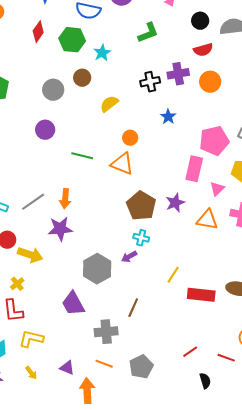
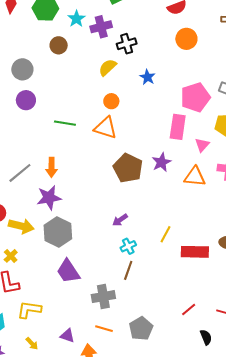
purple cross: (178, 74) -> (101, 27), moved
gray circle: (53, 90) -> (22, 69), moved
yellow semicircle: (109, 104) -> (108, 67), moved
cyan cross: (141, 238) -> (128, 246), moved, turned -35
gray hexagon: (97, 269) -> (58, 232), moved

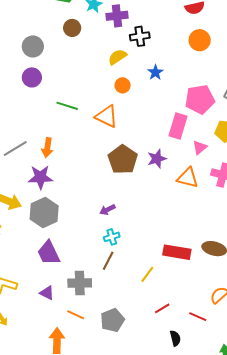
orange circle: (111, 101) -> (123, 85), moved
yellow line: (165, 234) -> (147, 274), moved
purple triangle: (67, 336) -> (47, 293), moved

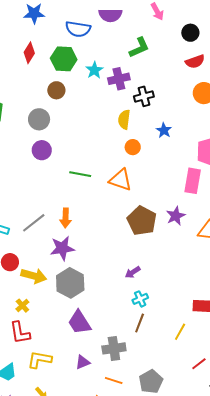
brown circle: (72, 28) -> (56, 90), moved
yellow semicircle: (117, 57) -> (124, 120), turned -42
purple triangle: (47, 293) -> (83, 362), turned -42

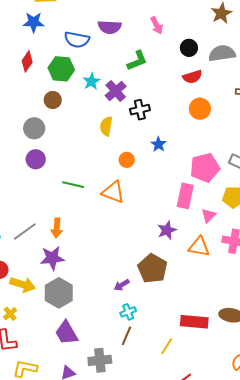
purple cross: (119, 79) -> (116, 91), turned -30
yellow semicircle: (124, 120) -> (106, 126), moved
brown pentagon: (142, 221) -> (152, 268), moved

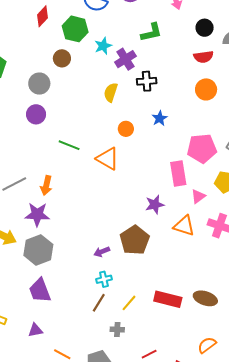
pink rectangle: (185, 196) -> (178, 173), turned -30
yellow line: (167, 346) -> (129, 303), moved
gray cross: (100, 360) -> (117, 330), moved, size x0.6

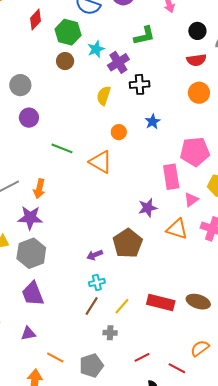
brown circle: (62, 58) -> (65, 61), moved
gray circle: (39, 84) -> (20, 85), moved

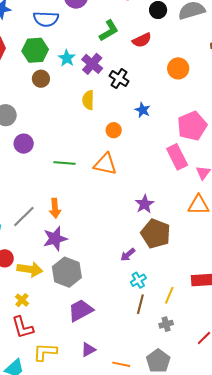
red semicircle: (196, 60) -> (142, 40), moved
black cross: (140, 84) -> (119, 79), turned -36
purple star: (148, 208) -> (145, 204), moved
purple trapezoid: (33, 294) -> (81, 310), turned 100

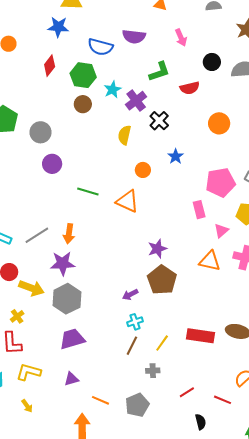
pink rectangle: (177, 157) -> (199, 210), size x0.7

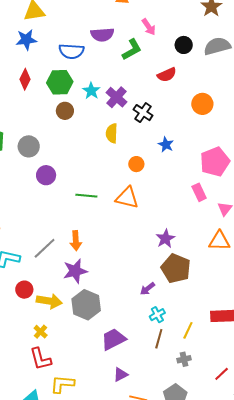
green L-shape: (159, 72) -> (132, 50), moved
purple trapezoid: (72, 339) -> (113, 339), moved
purple triangle: (71, 379) -> (121, 375), moved

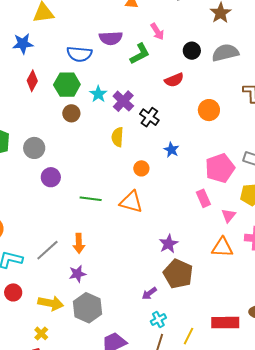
blue star: (26, 40) -> (23, 44), moved
purple star: (75, 271) -> (77, 274), size x0.7
red circle: (24, 290) -> (13, 292), moved

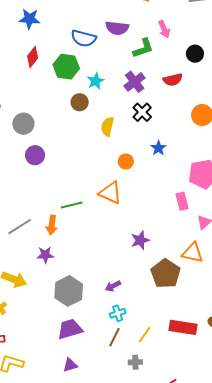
purple cross: (123, 101) -> (135, 82), moved
brown circle: (71, 113) -> (80, 102), moved
green line: (91, 199) -> (72, 205), moved, turned -30
brown pentagon: (178, 274) -> (166, 273), moved
gray hexagon: (88, 308) -> (69, 291), moved

